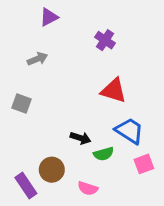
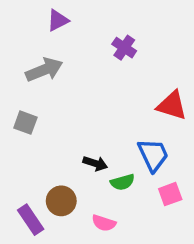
gray arrow: (37, 59) -> (44, 70), size x1.5
red triangle: (114, 91) -> (172, 106), moved
blue trapezoid: (129, 131) -> (153, 155), turned 32

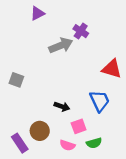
gray arrow: (44, 70) -> (61, 45), moved
green semicircle: (123, 182) -> (94, 143), moved
pink square: (170, 194) -> (79, 126), moved

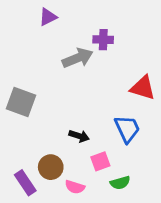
purple cross: (81, 31) -> (103, 40), turned -32
gray square: (16, 80) -> (21, 102), size x1.5
pink semicircle: (67, 145) -> (75, 187), moved

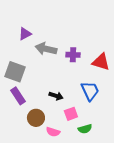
purple triangle: (48, 17) -> (25, 34), moved
purple cross: (103, 40) -> (73, 55), moved
gray arrow: (78, 58) -> (46, 49), moved, turned -145
purple rectangle: (25, 183) -> (18, 96), moved

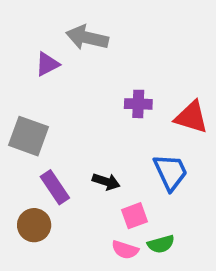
gray arrow: (46, 49) -> (87, 38), moved
purple rectangle: (18, 96) -> (55, 187), moved
brown circle: (36, 118) -> (34, 225), moved
pink semicircle: (53, 132) -> (125, 250), moved

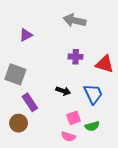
gray arrow: (87, 38) -> (75, 20), moved
black arrow: (106, 182) -> (63, 91), moved
green semicircle: (161, 244) -> (92, 126), moved

